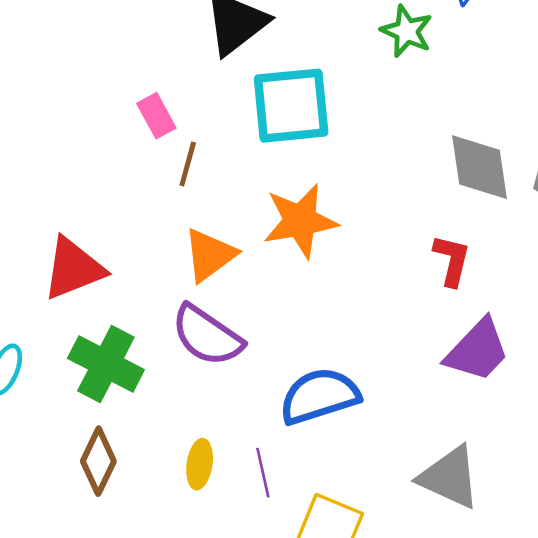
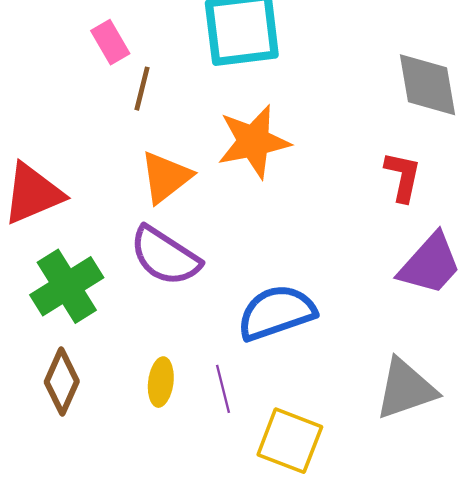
green cross: (106, 364) -> (67, 286), turned 32
gray triangle: (450, 477) -> (406, 389), turned -42

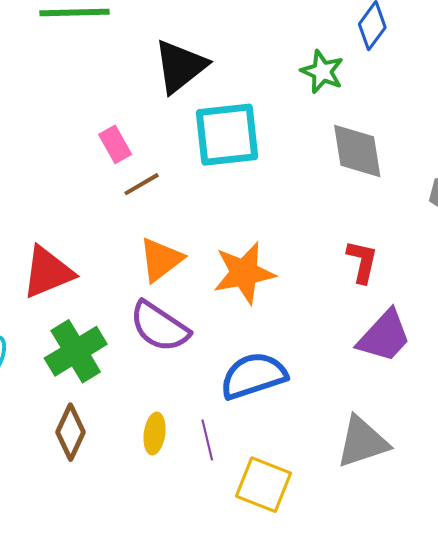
gray diamond: (428, 85) -> (357, 151), moved
brown line: (142, 89) -> (142, 184), turned 45
orange star: (254, 142) -> (244, 273), moved

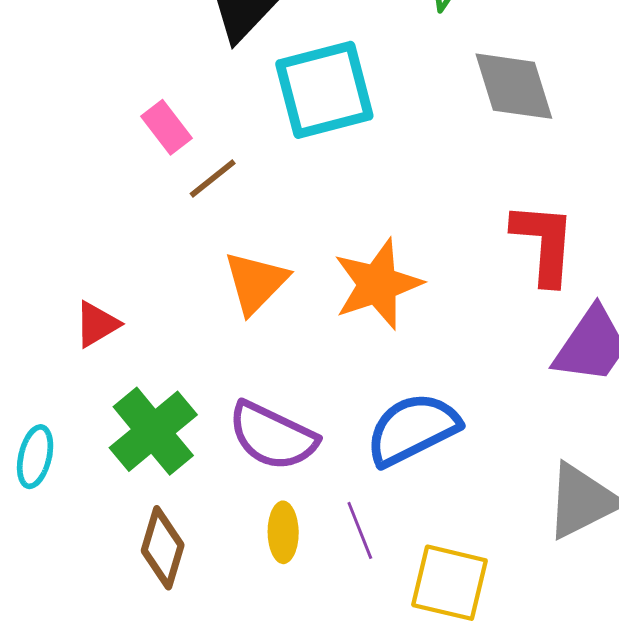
red L-shape: (362, 262) -> (544, 243), size x1.4
red triangle: (48, 272) -> (97, 324), size x0.6
purple semicircle: (159, 327) -> (272, 436), moved

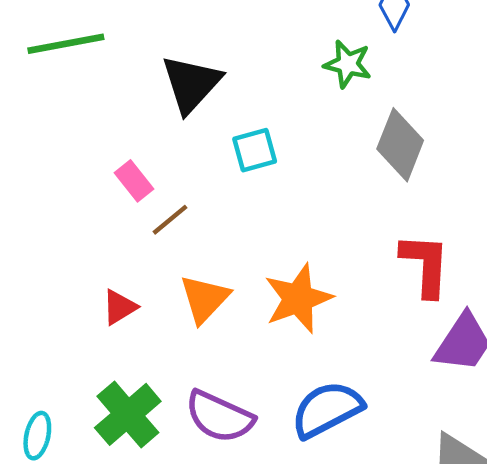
gray diamond: (514, 86) -> (400, 145), turned 40
cyan square: (324, 90) -> (255, 150), size x0.6
red triangle: (97, 324) -> (120, 307), moved

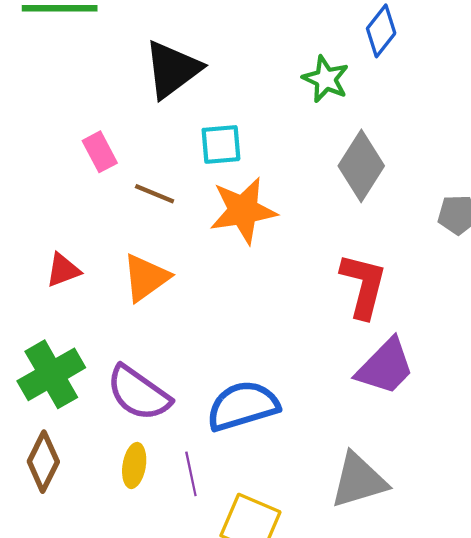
brown line: (170, 220) -> (155, 194), moved, turned 51
orange star: (298, 299) -> (243, 210), moved

